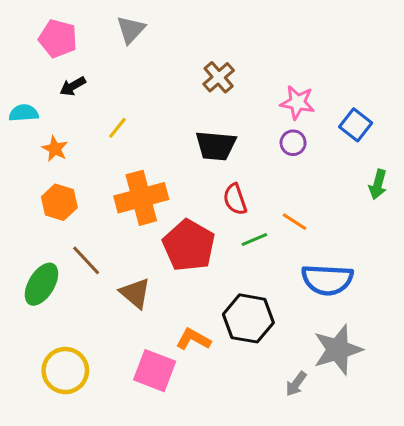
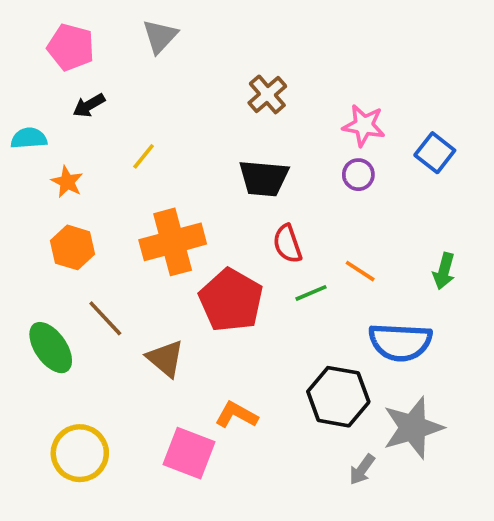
green arrow: (378, 184) -> (444, 271), moved
green ellipse: (41, 284) -> (51, 348), turned -66
black hexagon: (248, 318) -> (338, 397), moved

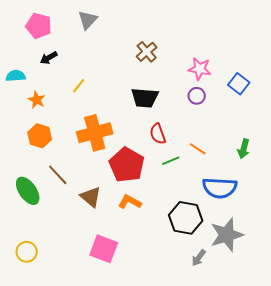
orange L-shape: (236, 415) -> (130, 202), moved
yellow circle: (80, 453) -> (27, 252), moved, size x0.7

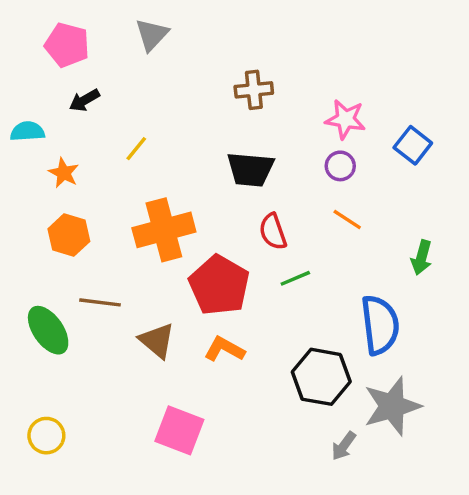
brown cross: (147, 52) -> (254, 90), turned 35
orange line: (198, 149) -> (347, 220), moved
brown line: (58, 175) -> (100, 302), turned -40
blue semicircle: (220, 188) -> (380, 325), turned -100

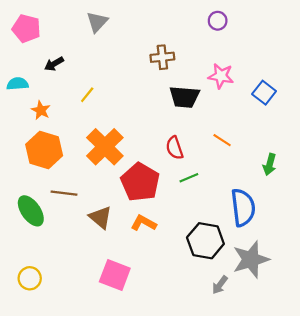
pink pentagon: (67, 45) -> (26, 28), moved
purple circle: (340, 166) -> (218, 21), moved
black trapezoid: (250, 169) -> (184, 97), moved
orange cross: (164, 230) -> (105, 147), turned -30
orange hexagon: (69, 235) -> (44, 150), size x1.4

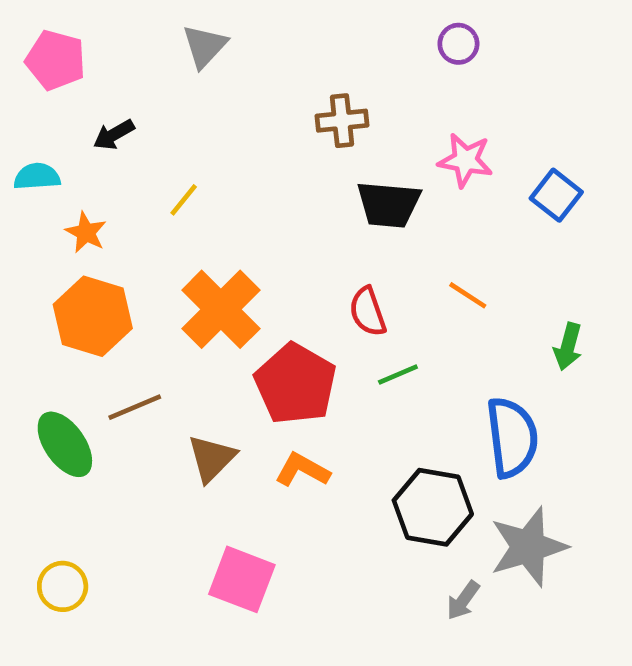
brown line: (64, 193) -> (135, 407), turned -30
brown triangle: (100, 217) -> (212, 458), turned 35

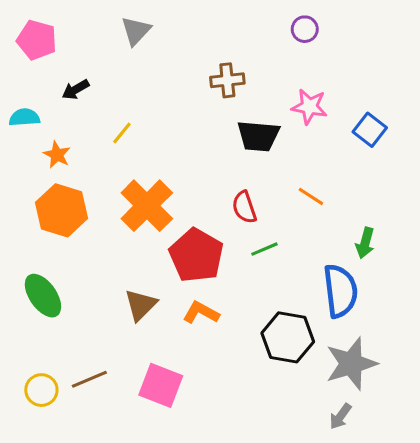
green arrow: (568, 347) -> (365, 243), moved
brown line: (135, 407) -> (89, 379), moved
gray arrow: (463, 600) -> (340, 416), moved

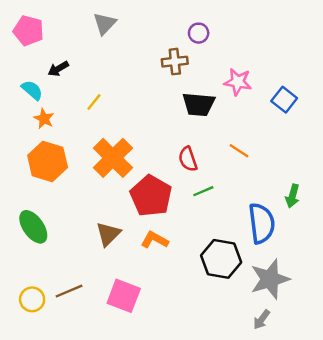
purple circle: (305, 29) -> (199, 33), moved
cyan semicircle: (24, 117) -> (32, 90), moved, turned 45
green arrow: (365, 243) -> (292, 196), moved

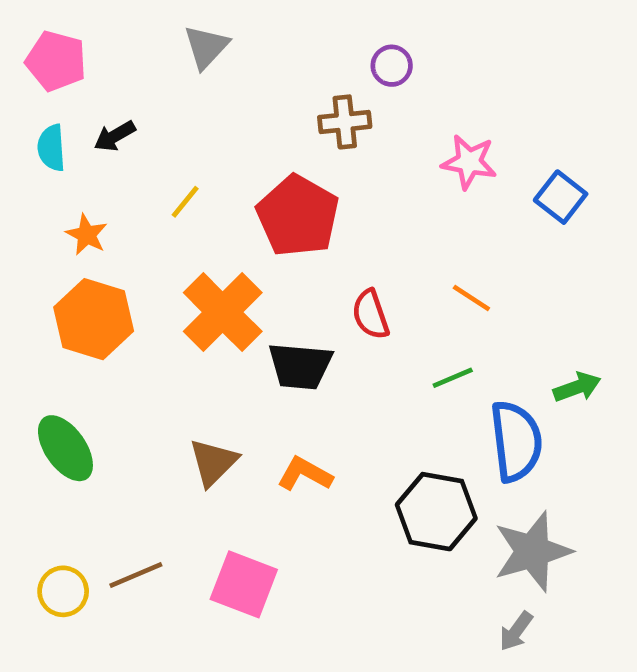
cyan semicircle: (32, 90) -> (51, 148), moved, turned -135
black trapezoid: (199, 104) -> (300, 366), moved
green line: (203, 191) -> (453, 378), moved
red pentagon: (151, 196) -> (298, 216), moved
green arrow: (292, 196) -> (577, 387), turned -125

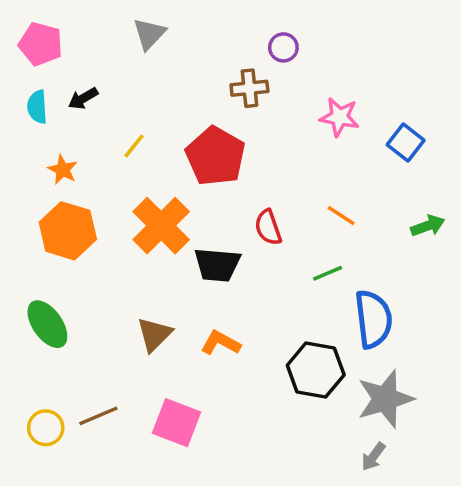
green arrow: (577, 387) -> (428, 226), moved

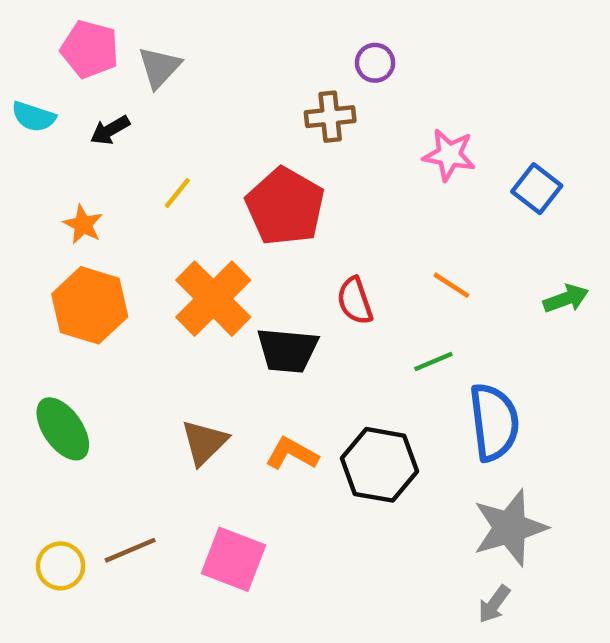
gray triangle: (149, 34) -> (159, 67), moved
pink pentagon: (41, 44) -> (90, 49), moved
cyan semicircle: (37, 107) -> (34, 117), moved, turned -68
black hexagon: (316, 370) -> (380, 465), moved

